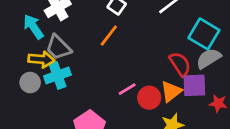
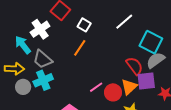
yellow arrow: (41, 59) -> (14, 69), moved

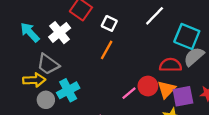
cyan arrow: (23, 45) -> (30, 32), moved
gray trapezoid: (43, 59) -> (48, 64), moved
red semicircle: (134, 66) -> (170, 65), turned -48
purple square: (146, 81) -> (183, 96), moved
red circle: (113, 92) -> (148, 86), moved

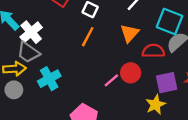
white cross: (60, 33) -> (31, 32), moved
orange triangle: (166, 89) -> (130, 33), moved
gray circle: (46, 100) -> (14, 90), moved

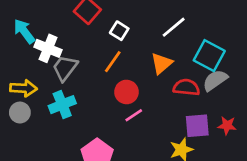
white cross: (31, 32) -> (48, 48), turned -35
gray trapezoid: (28, 52) -> (65, 68), moved, turned 85
red circle: (131, 73) -> (126, 92), moved

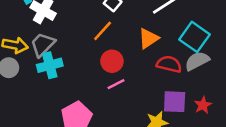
gray trapezoid: (65, 68) -> (43, 45), moved
red star: (227, 126) -> (203, 105), turned 30

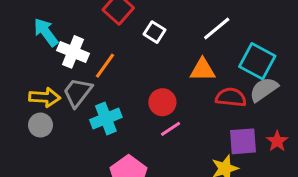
orange line: (103, 31) -> (105, 66), moved
orange triangle: (148, 38) -> (203, 70), turned 40
cyan cross: (50, 65) -> (106, 118), moved

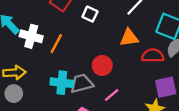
gray trapezoid: (78, 92) -> (82, 83), moved, turned 45
cyan cross: (106, 118) -> (62, 83), turned 35
pink line: (171, 129) -> (112, 95), moved

